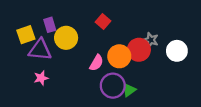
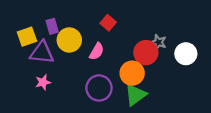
orange circle: (119, 56) -> (132, 73), moved
pink semicircle: (96, 63) -> (97, 51), moved
purple circle: (113, 86) -> (99, 88), moved
green triangle: (129, 90) -> (136, 95), size x1.5

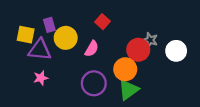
yellow square: (27, 37) -> (26, 35), turned 30

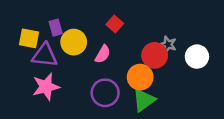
pink star: (41, 78) -> (46, 87), size x1.6

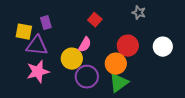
yellow circle: (74, 42) -> (72, 59), moved
gray star: (168, 44) -> (139, 13), moved

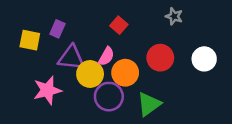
purple rectangle: (46, 23) -> (57, 29), turned 40
purple triangle: (37, 46) -> (71, 58), moved
orange circle: (116, 64) -> (125, 73), moved

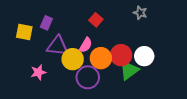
red circle: (160, 58) -> (121, 55), moved
white circle: (204, 59) -> (144, 56), moved
pink star: (47, 90) -> (38, 72), size x0.7
green triangle: (149, 104) -> (129, 70), moved

